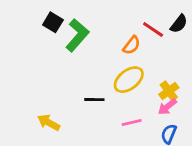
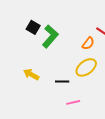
yellow arrow: (49, 122) -> (31, 74), moved
pink line: (132, 122) -> (73, 102), moved

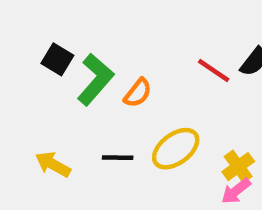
orange semicircle: (88, 43) -> (138, 93), moved
black line: (62, 81) -> (118, 158), moved

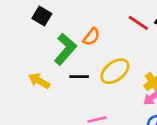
green L-shape: (95, 79) -> (65, 49), moved

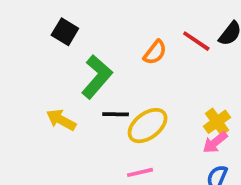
orange semicircle: (92, 37) -> (155, 52), moved
yellow ellipse: (115, 71) -> (148, 126), moved

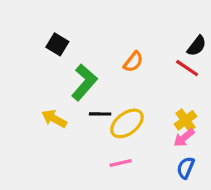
red line: (196, 41) -> (187, 68), moved

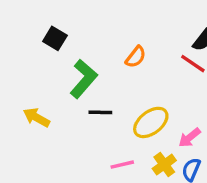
yellow arrow: (54, 119) -> (36, 117), moved
yellow cross: (186, 120) -> (164, 165), moved
yellow ellipse: (127, 123) -> (151, 122), moved

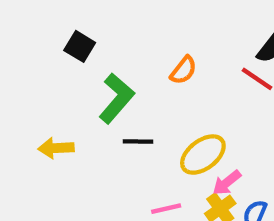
yellow arrow: (36, 117) -> (56, 148), turned -32
pink arrow: (189, 138) -> (227, 183), moved

